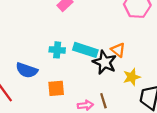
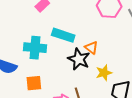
cyan cross: (57, 50) -> (35, 48), size x1.5
cyan rectangle: (85, 50) -> (63, 35), moved

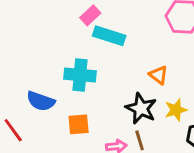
cyan rectangle: (63, 35) -> (109, 36), moved
black star: (79, 59) -> (141, 108), moved

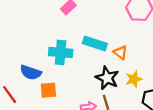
cyan rectangle: (109, 36) -> (95, 44), moved
orange square: (79, 124) -> (48, 90), moved

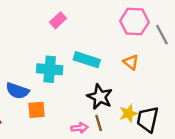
orange triangle: (120, 52) -> (131, 62), moved
yellow star: (134, 79) -> (128, 113), moved

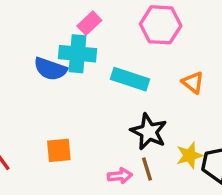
pink hexagon: (134, 22) -> (161, 25), moved
cyan cross: (50, 69) -> (78, 54), moved
blue semicircle: (17, 91) -> (50, 69), moved

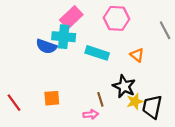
pink rectangle: (89, 23) -> (71, 17), size x1.5
black star: (149, 132) -> (124, 86), moved
brown line: (147, 169) -> (100, 99), moved

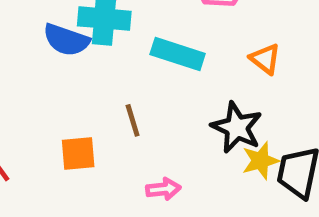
brown line: (100, 99) -> (133, 120), moved

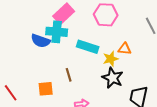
orange triangle: (265, 59) -> (125, 49), turned -32
yellow star: (260, 161) -> (111, 59), moved

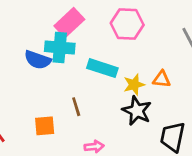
orange triangle: (125, 49) -> (162, 79), moved

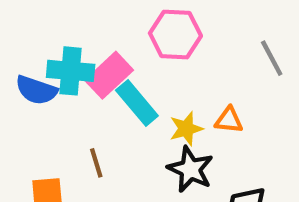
pink rectangle: (69, 23) -> (109, 75), moved
cyan rectangle: (102, 68) -> (137, 103), turned 32

